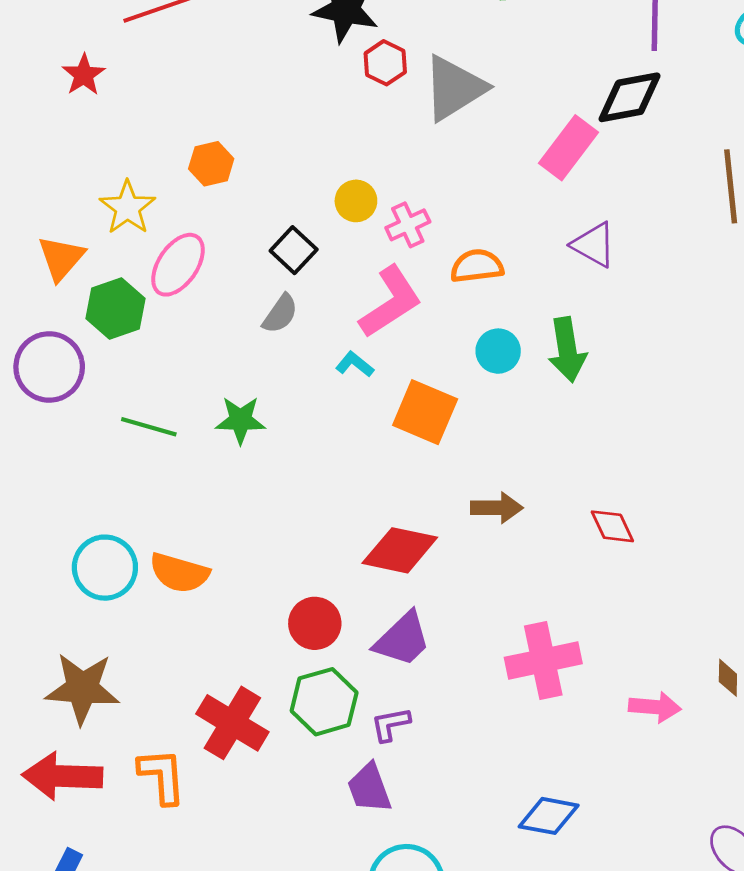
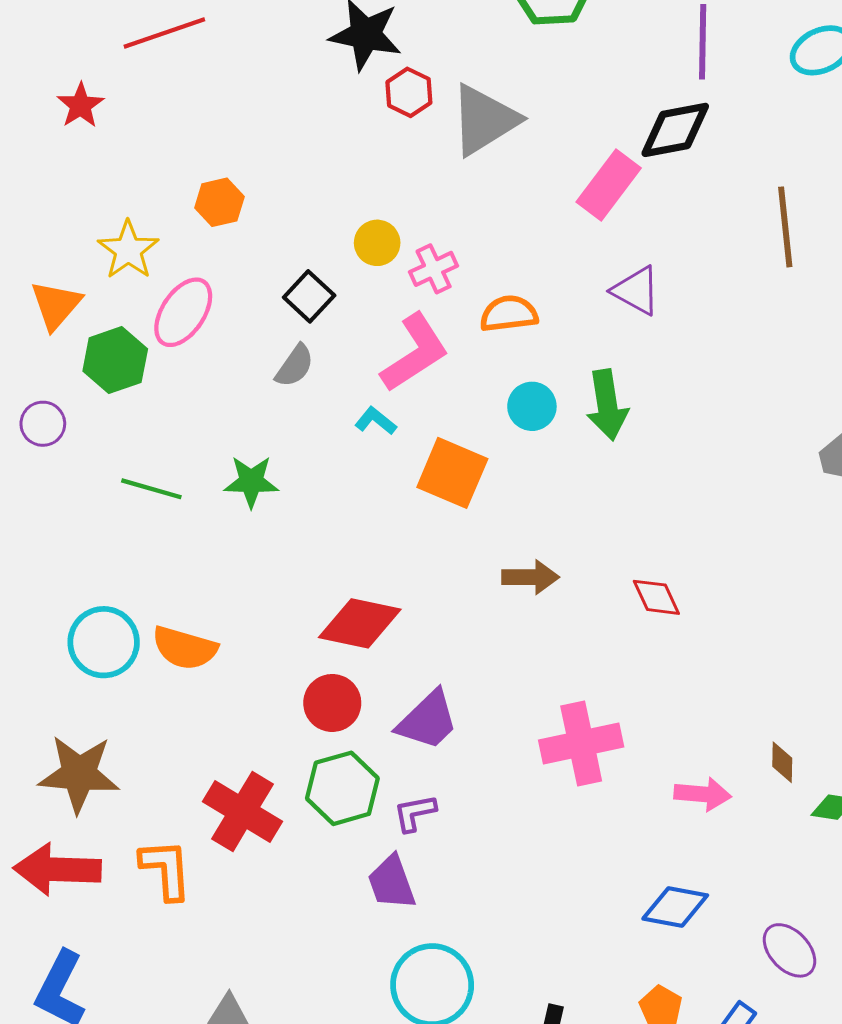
purple circle: (49, 367) -> (43, 424), size x0.6
red diamond: (400, 550) -> (360, 623), moved
blue diamond: (549, 816) -> (675, 907), moved

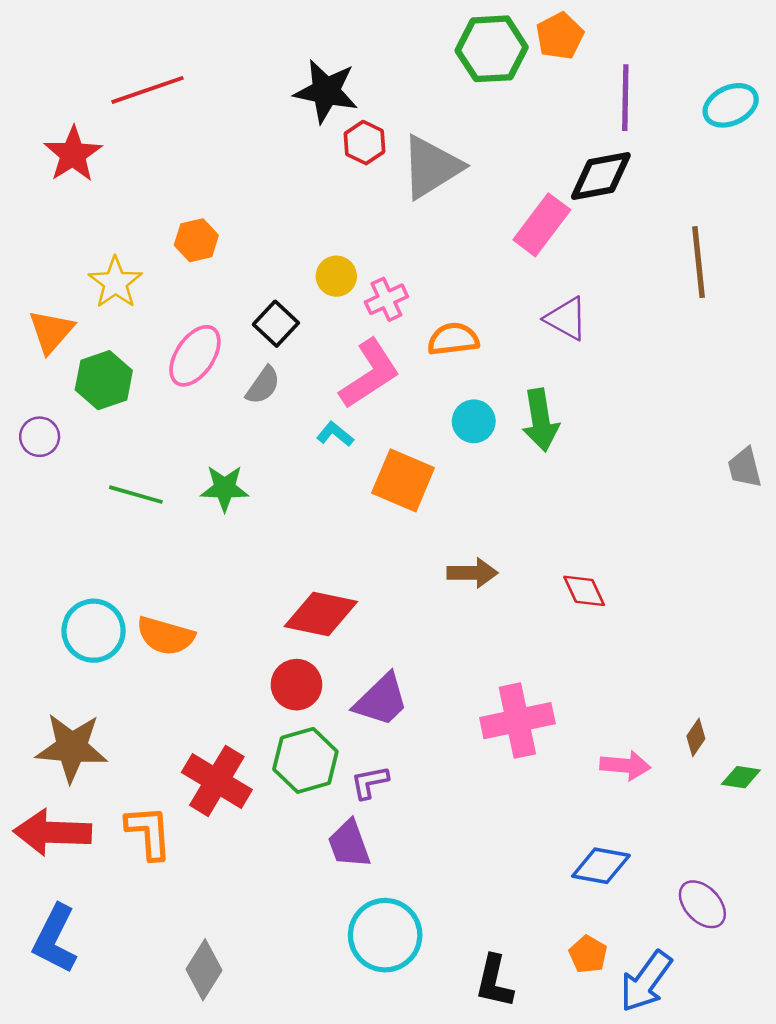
red star: (80, 105) -> (73, 154), size x1.4
pink ellipse: (183, 312) -> (195, 356), moved
brown diamond: (782, 762) -> (696, 737), turned 33

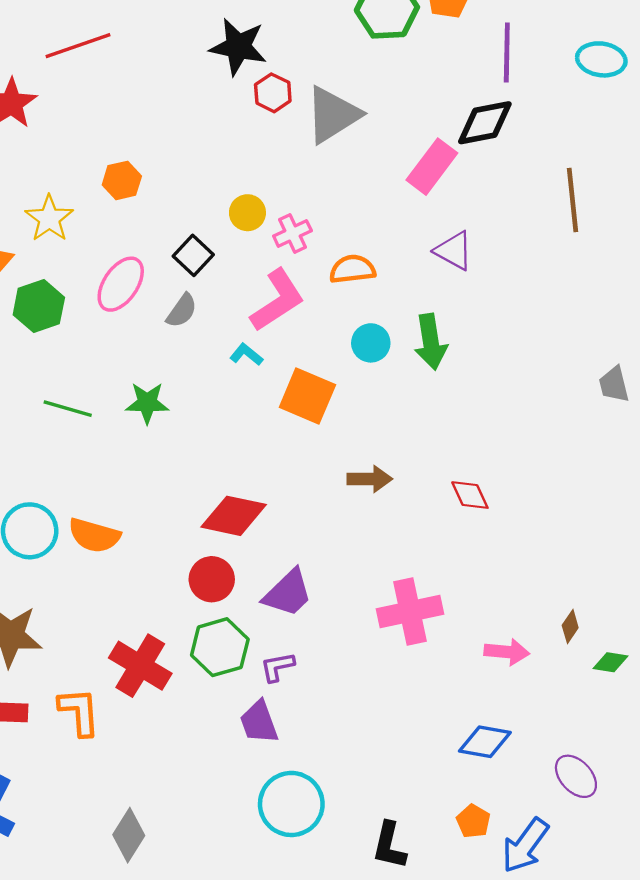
cyan ellipse: (731, 105) -> (601, 59), turned 33

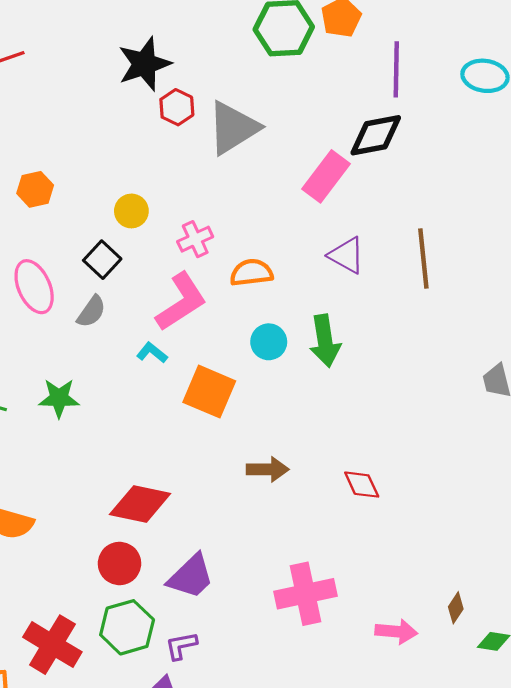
black star: (238, 47) -> (144, 64), turned -30
brown line: (573, 200) -> (423, 259), moved
yellow circle: (247, 213) -> (131, 211), moved
pink ellipse: (121, 284) -> (34, 287), turned -58

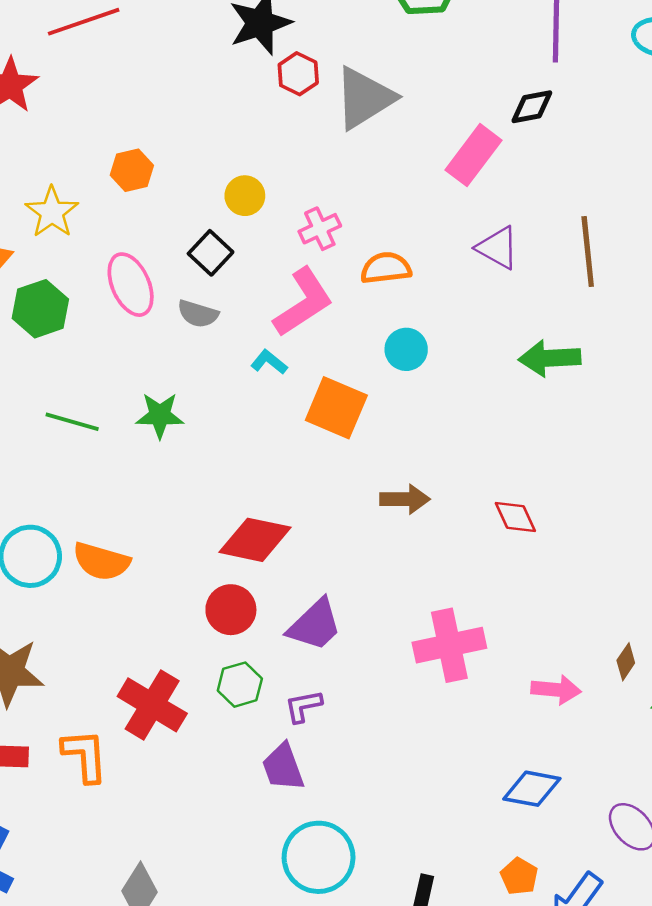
black diamond: (376, 135) -> (532, 107), size x0.7
gray semicircle: (91, 312) -> (198, 314), turned 72
green arrow: (325, 341) -> (550, 358), moved, turned 96
green hexagon: (127, 627) -> (240, 685), size x0.7

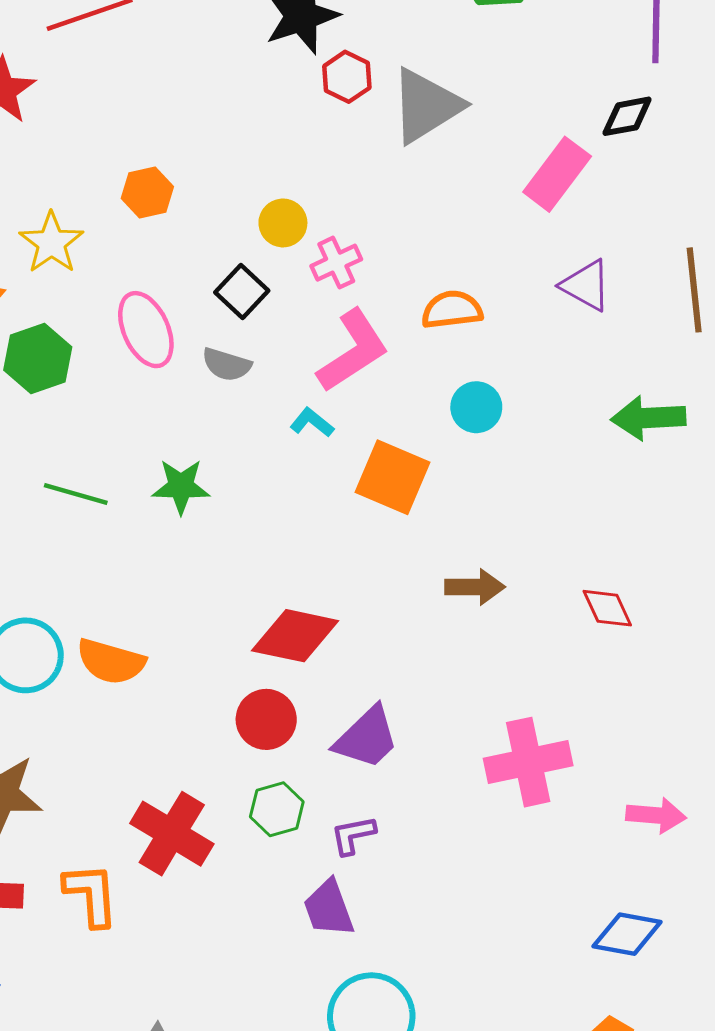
pink cross: (320, 229) -> (336, 263), moved

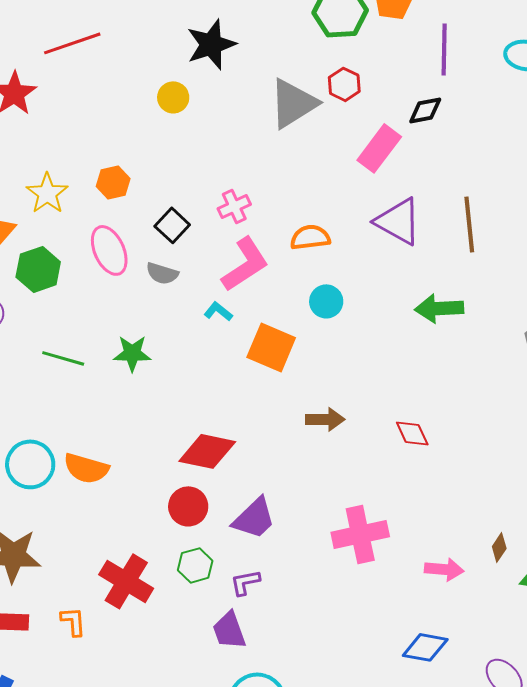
red hexagon: (347, 77) -> (344, 84), moved
orange hexagon: (147, 192) -> (113, 182), moved
yellow circle: (283, 223) -> (173, 97), moved
purple triangle: (586, 285) -> (398, 221), size x1.4
orange L-shape: (91, 895) -> (73, 621), size x0.7

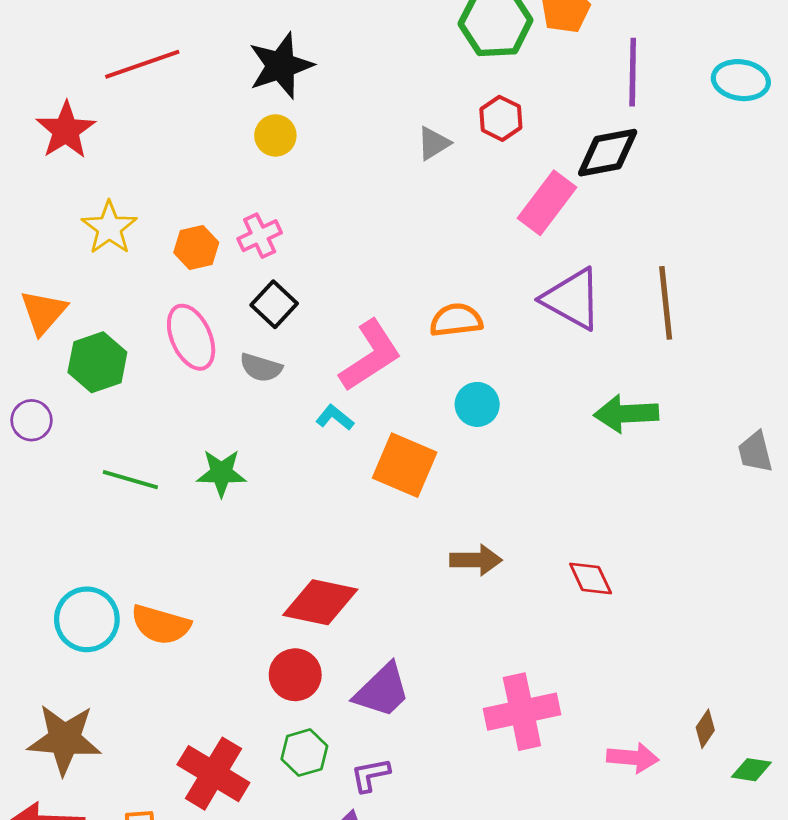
black star: (211, 44) -> (281, 66), moved
gray triangle: (293, 103) -> (434, 143), size x0.5
black diamond: (425, 110) -> (608, 153), size x1.4
yellow star: (47, 193) -> (109, 228), moved
pink cross: (234, 206) -> (260, 236), moved

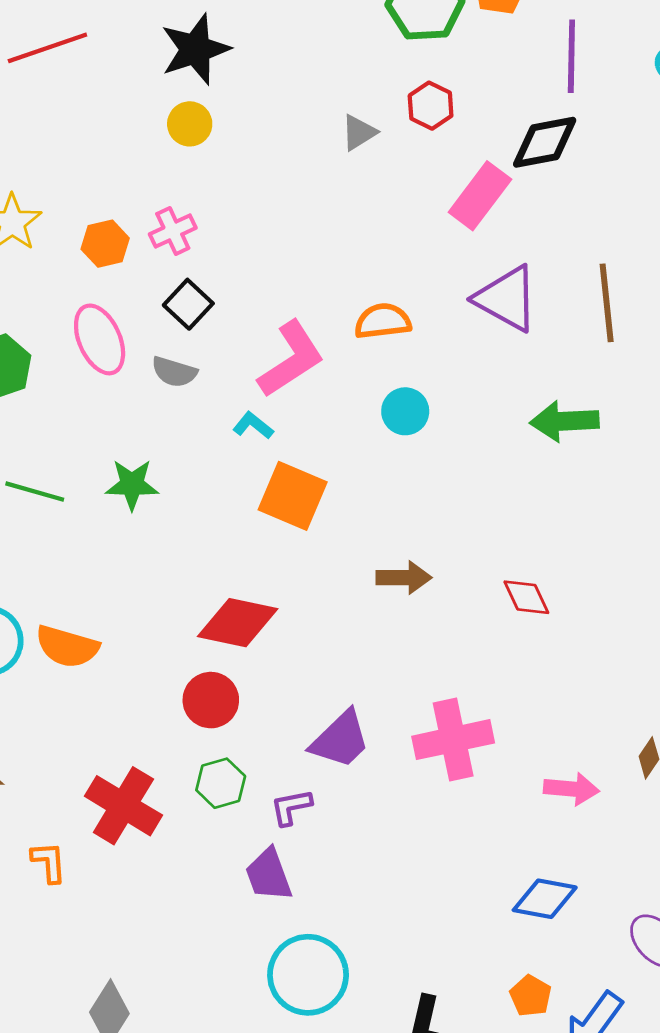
orange square: (405, 465) -> (293, 496), moved
purple trapezoid: (382, 691) -> (340, 740), moved

